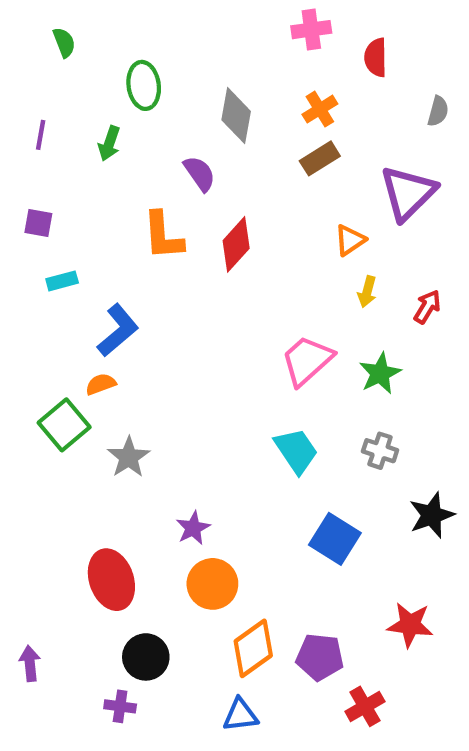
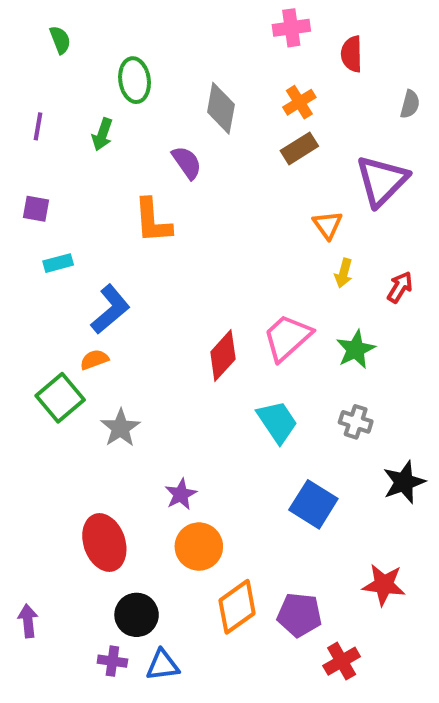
orange triangle: (350, 240) -> (328, 225), turned -32
red diamond: (236, 244) -> (223, 356), moved
blue triangle: (240, 715) -> (163, 665), moved

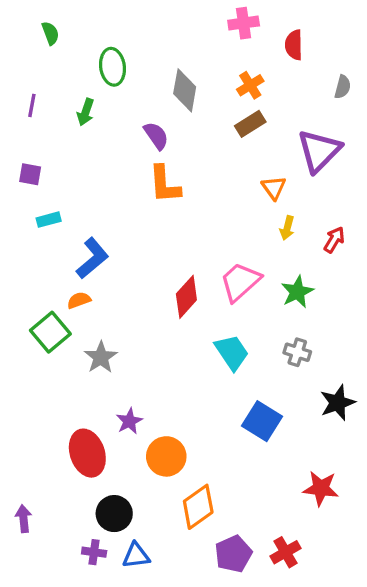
orange L-shape: (153, 221) -> (165, 184), moved
purple star: (181, 494) -> (129, 421), moved
purple pentagon: (299, 615) -> (233, 554), moved, turned -30

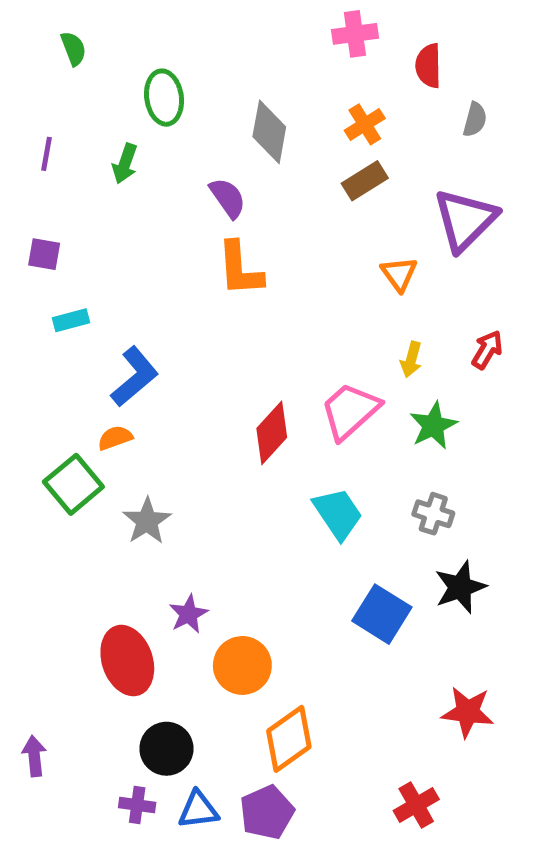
gray semicircle: (343, 87) -> (475, 120), moved
yellow arrow: (287, 228) -> (411, 359), moved
black star: (338, 403) -> (460, 587), moved
purple pentagon: (233, 554) -> (267, 812), moved

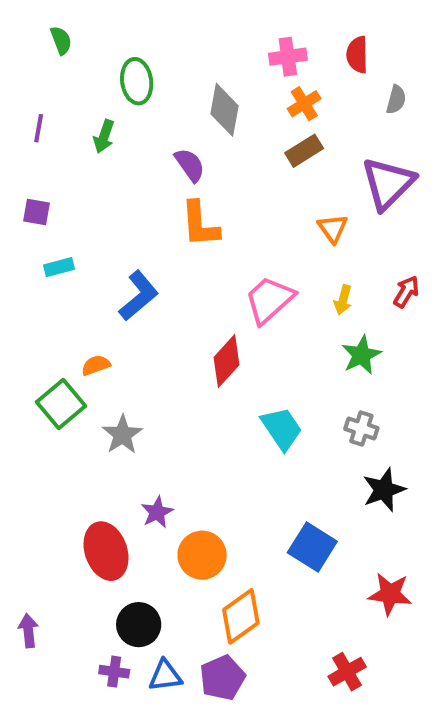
pink cross: (355, 34) -> (288, 57), moved
blue L-shape: (135, 377) -> (139, 296), moved
pink trapezoid: (350, 411) -> (269, 300), moved
blue square: (382, 614) -> (312, 547), moved

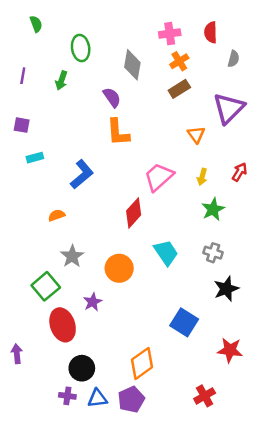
green square: (61, 404) -> (46, 286), moved
orange circle: (202, 555) -> (119, 268), moved
purple arrow: (28, 631) -> (17, 354), moved

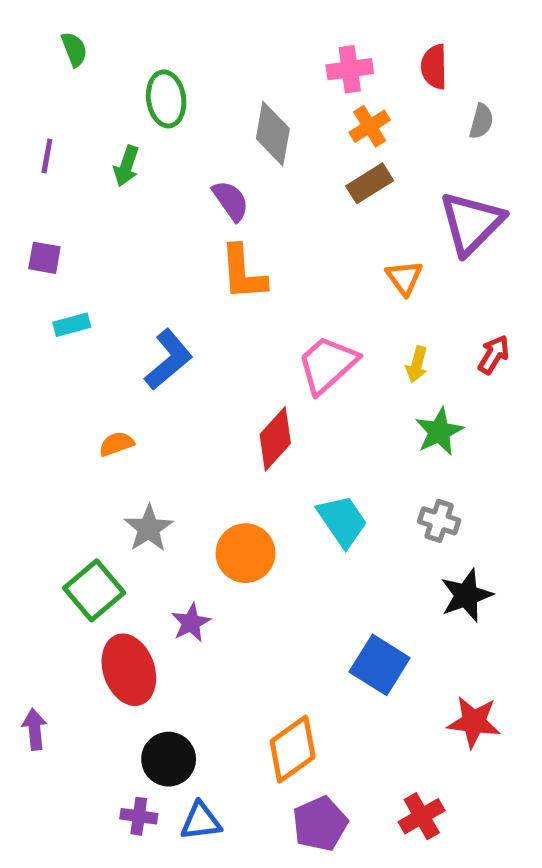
purple pentagon: (131, 399) -> (320, 824), moved

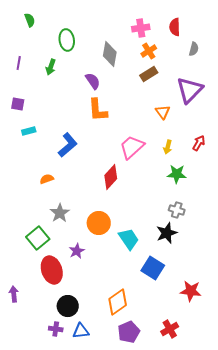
green star: (439, 432) -> (177, 174), turned 30
cyan trapezoid: (342, 521) -> (129, 239), moved
black star: (466, 595) -> (167, 233), moved

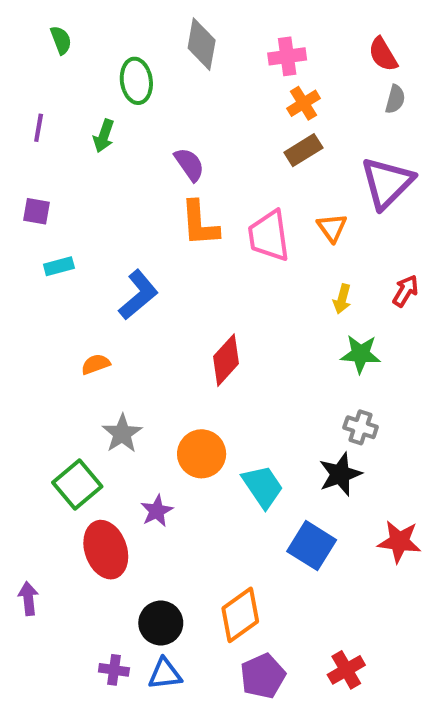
red semicircle: (175, 27) -> (383, 54), moved, turned -30
gray diamond: (110, 54) -> (202, 44), moved
pink trapezoid: (132, 147) -> (269, 236), moved, turned -56
red star: (191, 291) -> (399, 541), moved
black circle: (68, 306) -> (161, 623), moved

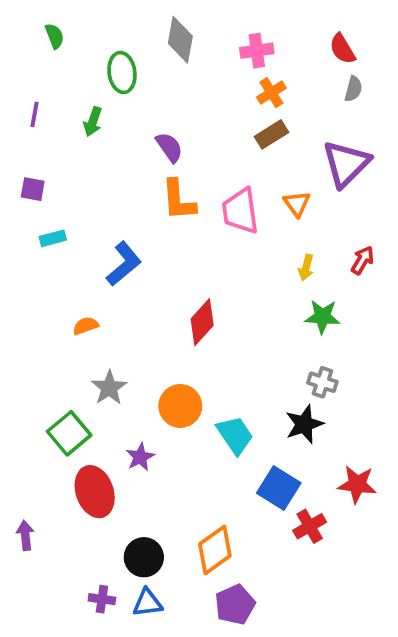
red cross: (346, 670) -> (310, 526), moved

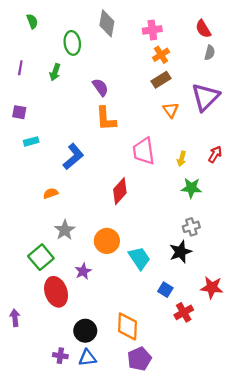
orange triangle: (297, 204) -> (171, 110), moved
pink trapezoid: (240, 211) -> (144, 151), moved
gray cross: (322, 382) -> (191, 227), turned -35
blue square: (279, 488) -> (165, 290), size x0.6
orange diamond: (215, 550) -> (127, 326), turned -52

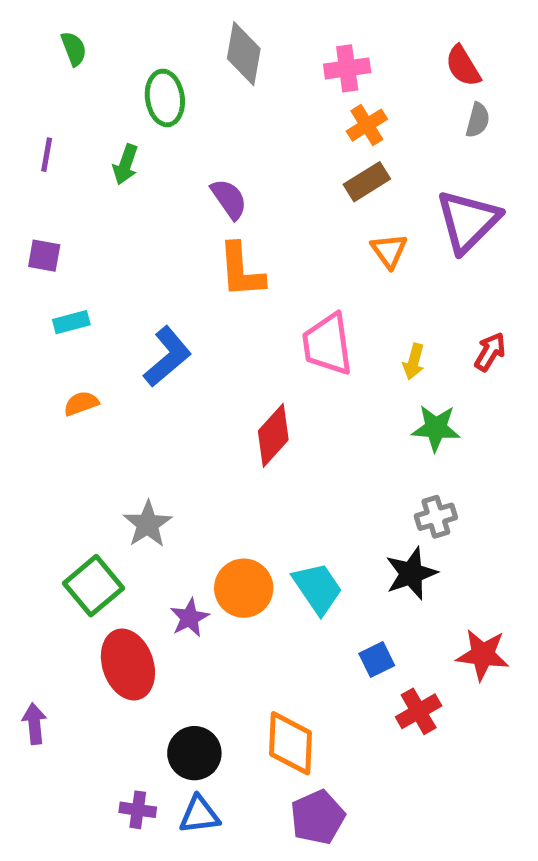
orange semicircle: (51, 193) -> (81, 403), moved
orange circle: (107, 241) -> (244, 588), moved
blue square: (165, 290) -> (377, 660), turned 32

